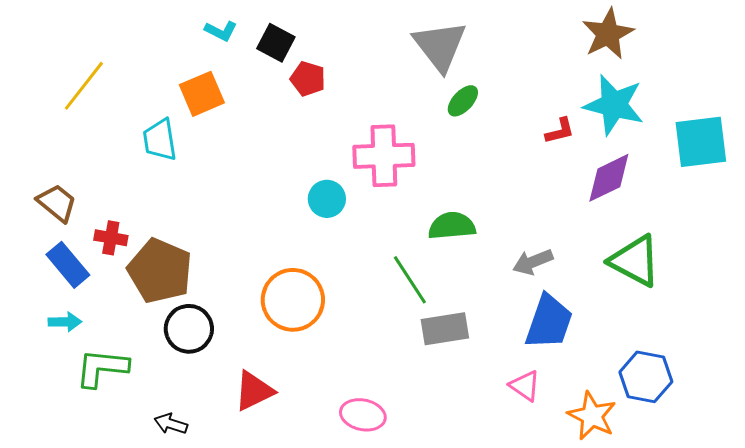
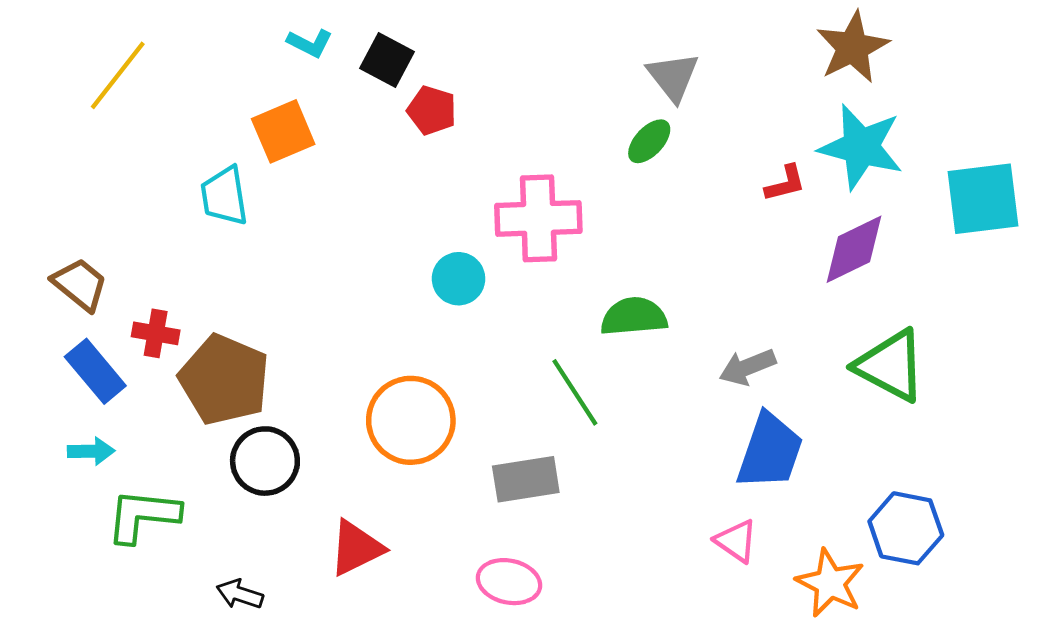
gray triangle: (440, 46) -> (673, 77), moved, size x0.7
yellow line: (84, 86) -> (118, 75), moved
gray rectangle: (445, 329) -> (526, 479), moved

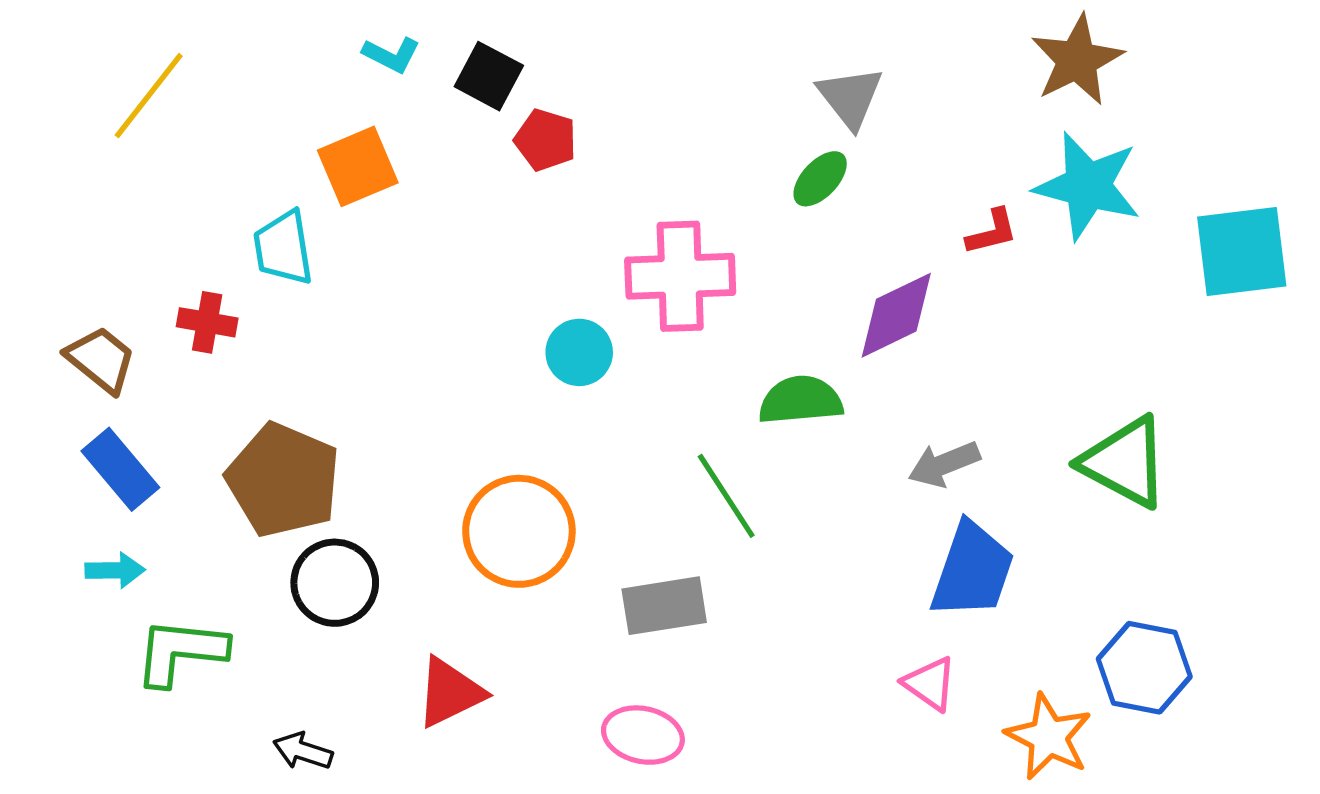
purple diamond: (854, 249) -> (896, 315), moved
red cross: (156, 333) -> (207, 322), moved

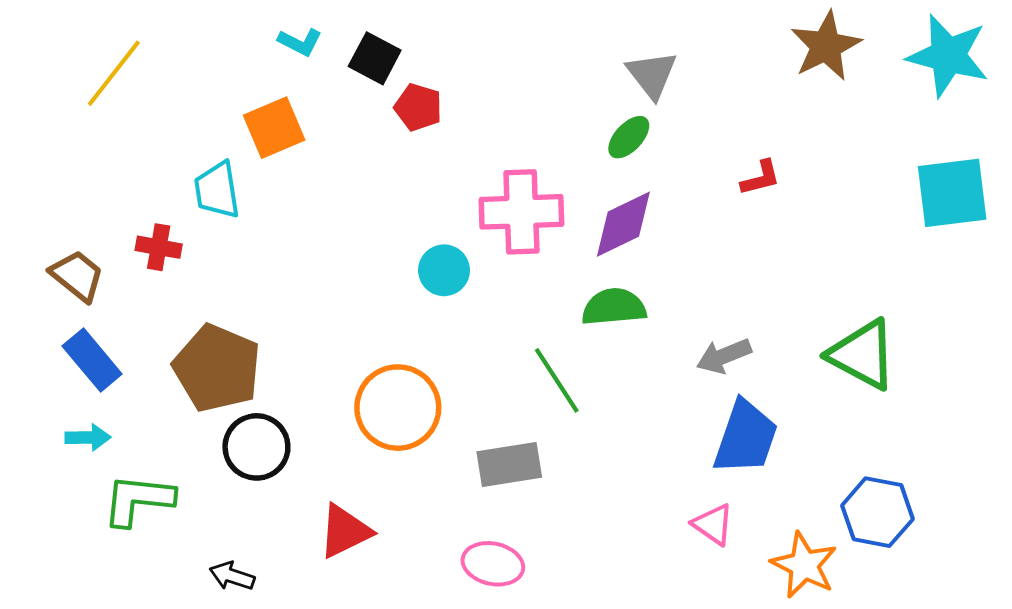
cyan star: (1088, 186) -> (948, 56), moved
purple diamond: (896, 315) -> (623, 224), moved

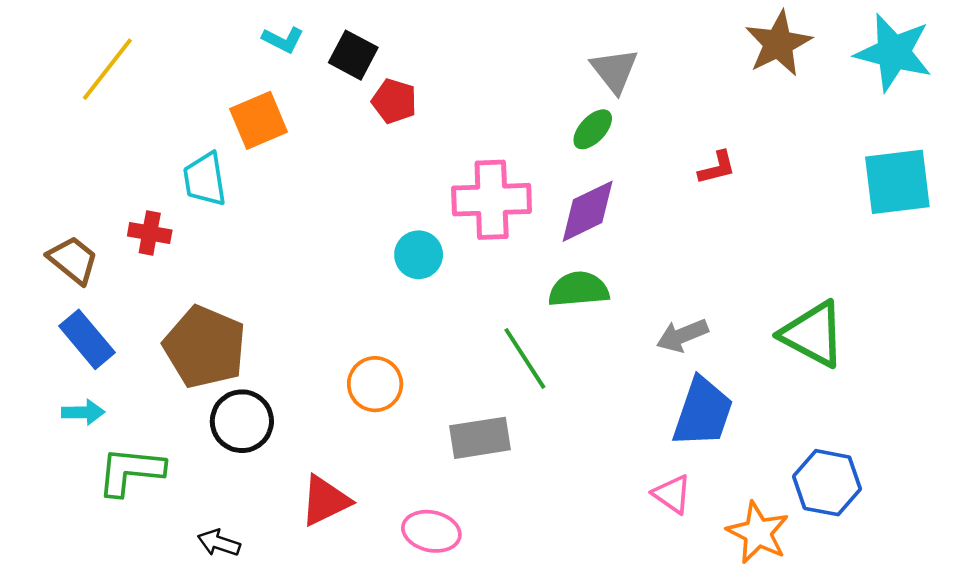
orange circle: (398, 408) -> (375, 384), size x0.7
pink ellipse: (493, 564) -> (431, 531), moved

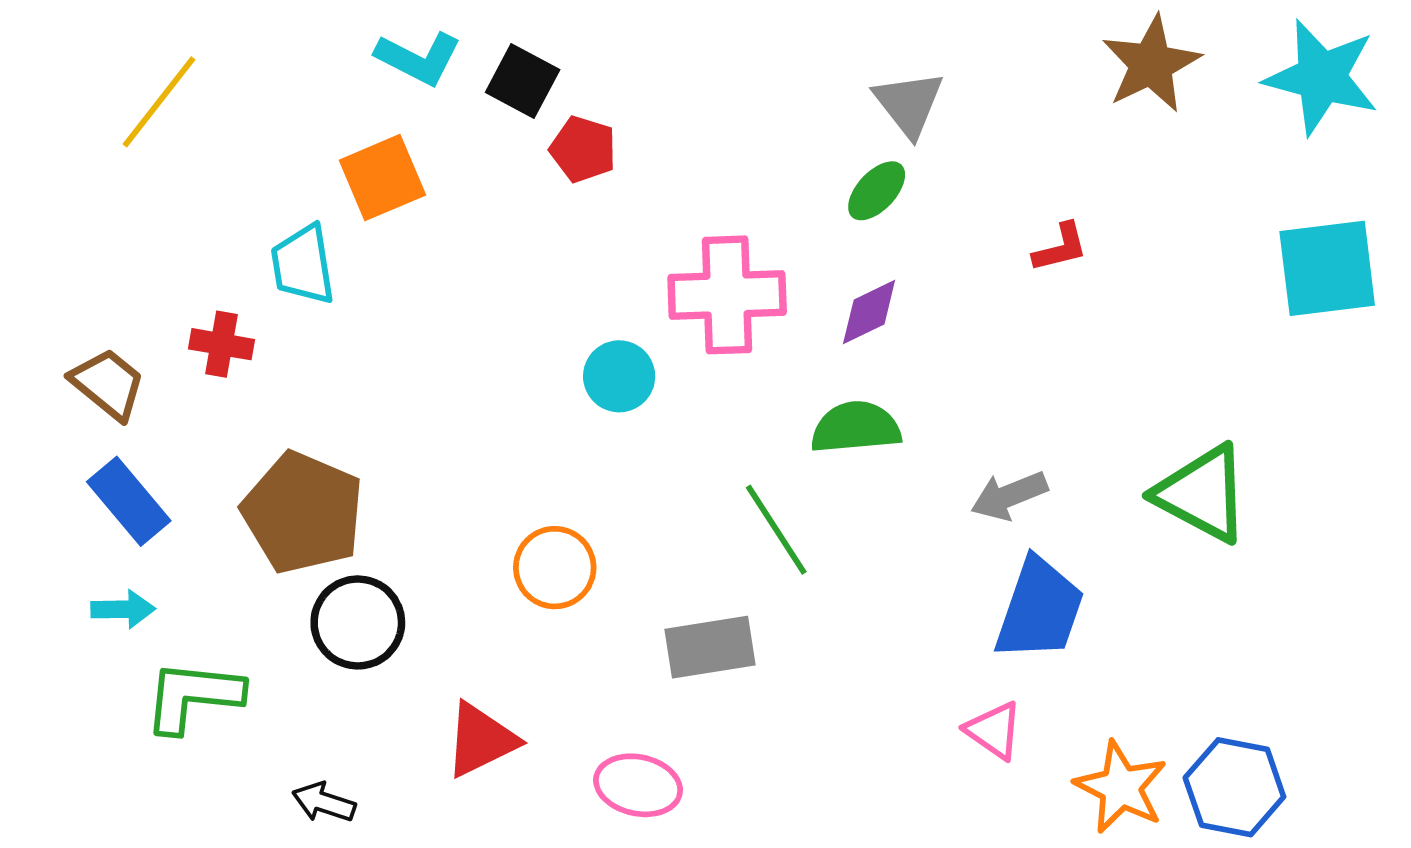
cyan L-shape: (283, 40) -> (418, 58), size x1.4
purple diamond: (588, 211) -> (869, 312), size x0.7
blue hexagon: (827, 483) -> (1234, 787), moved

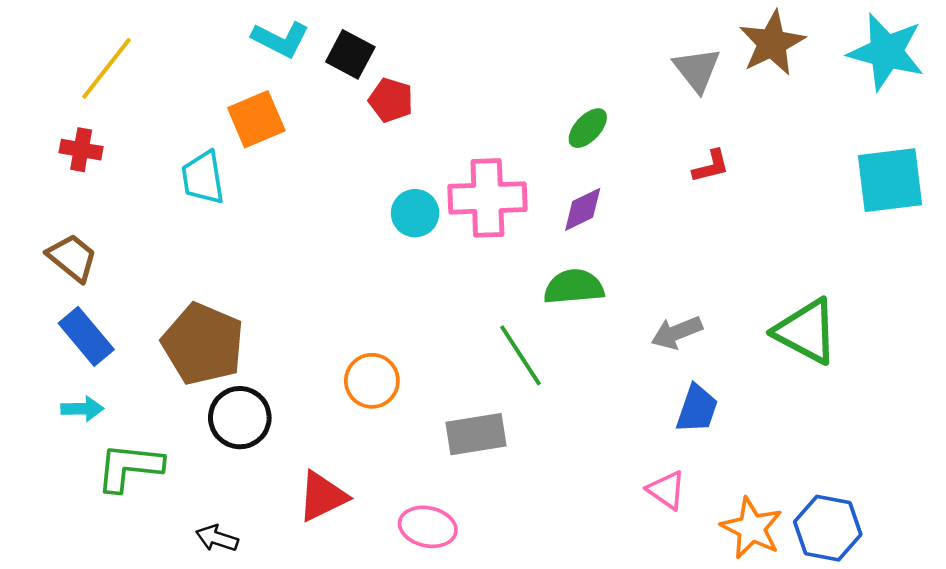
gray triangle: (909, 104) -> (697, 70), moved
red cross: (222, 344) -> (81, 150), moved
cyan circle: (619, 376) -> (415, 213), moved
blue trapezoid: (1039, 609) -> (697, 409), size x0.7

